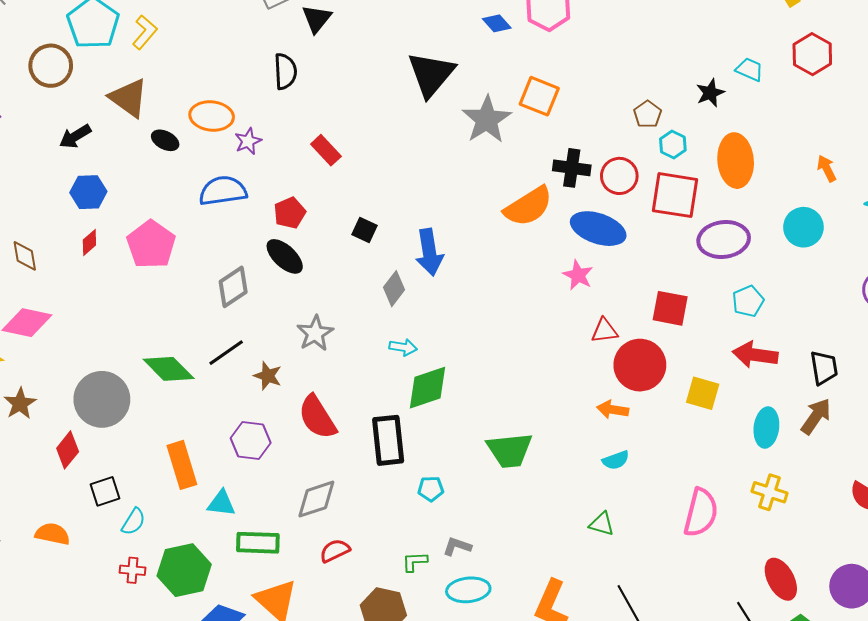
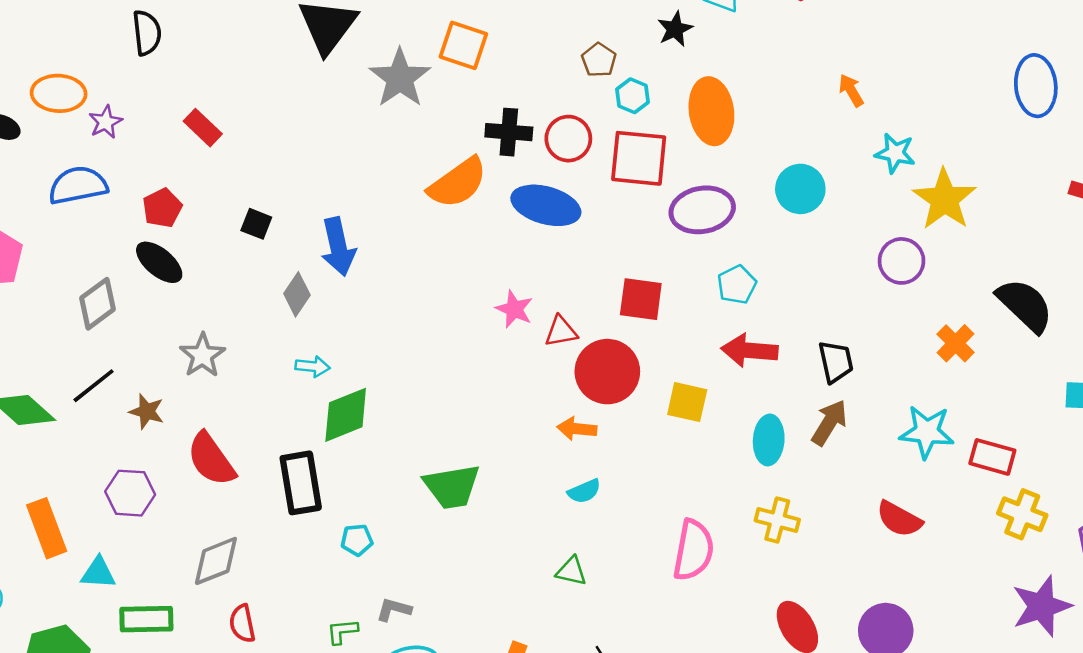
orange arrow: (827, 168) -> (851, 90), moved
pink star: (578, 275) -> (514, 309), moved
red semicircle: (335, 551) -> (242, 624), turned -72

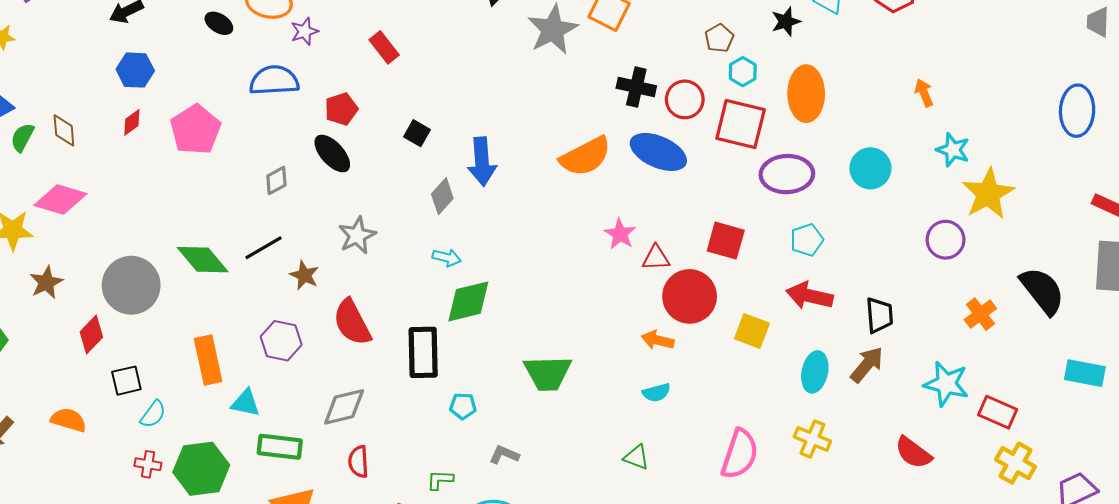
orange semicircle: (458, 183) -> (585, 156), moved
gray diamond: (97, 304) -> (276, 180), size x0.7
gray L-shape: (394, 609) -> (504, 455), moved

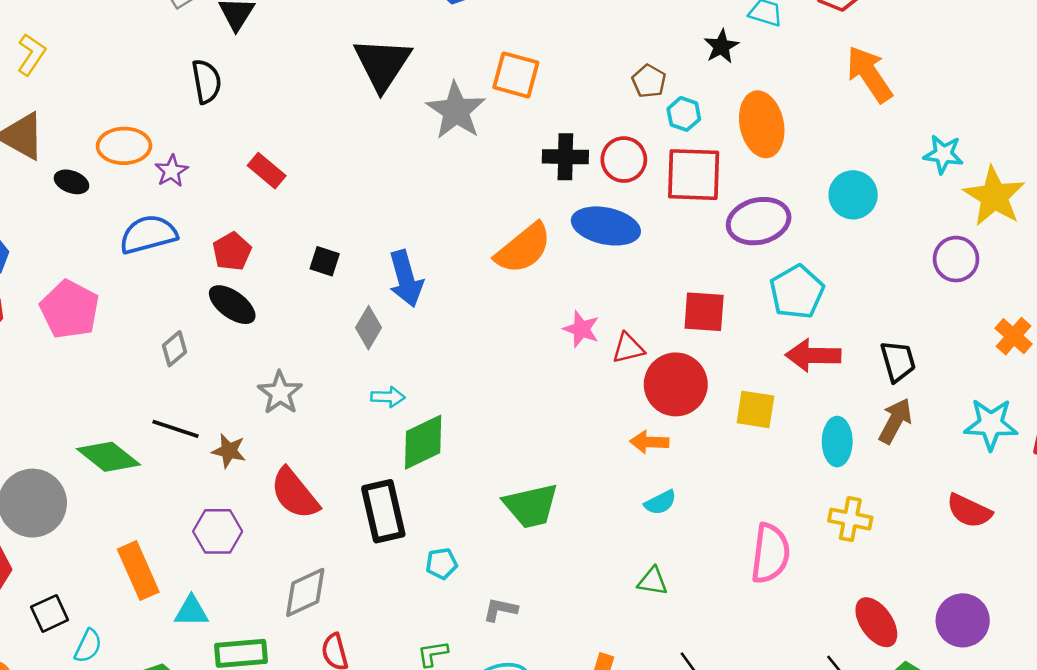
orange arrow: (924, 93) -> (869, 74), moved, size x1.8
cyan pentagon: (807, 240) -> (797, 292), size x1.4
black line: (264, 248) -> (176, 429), turned 60

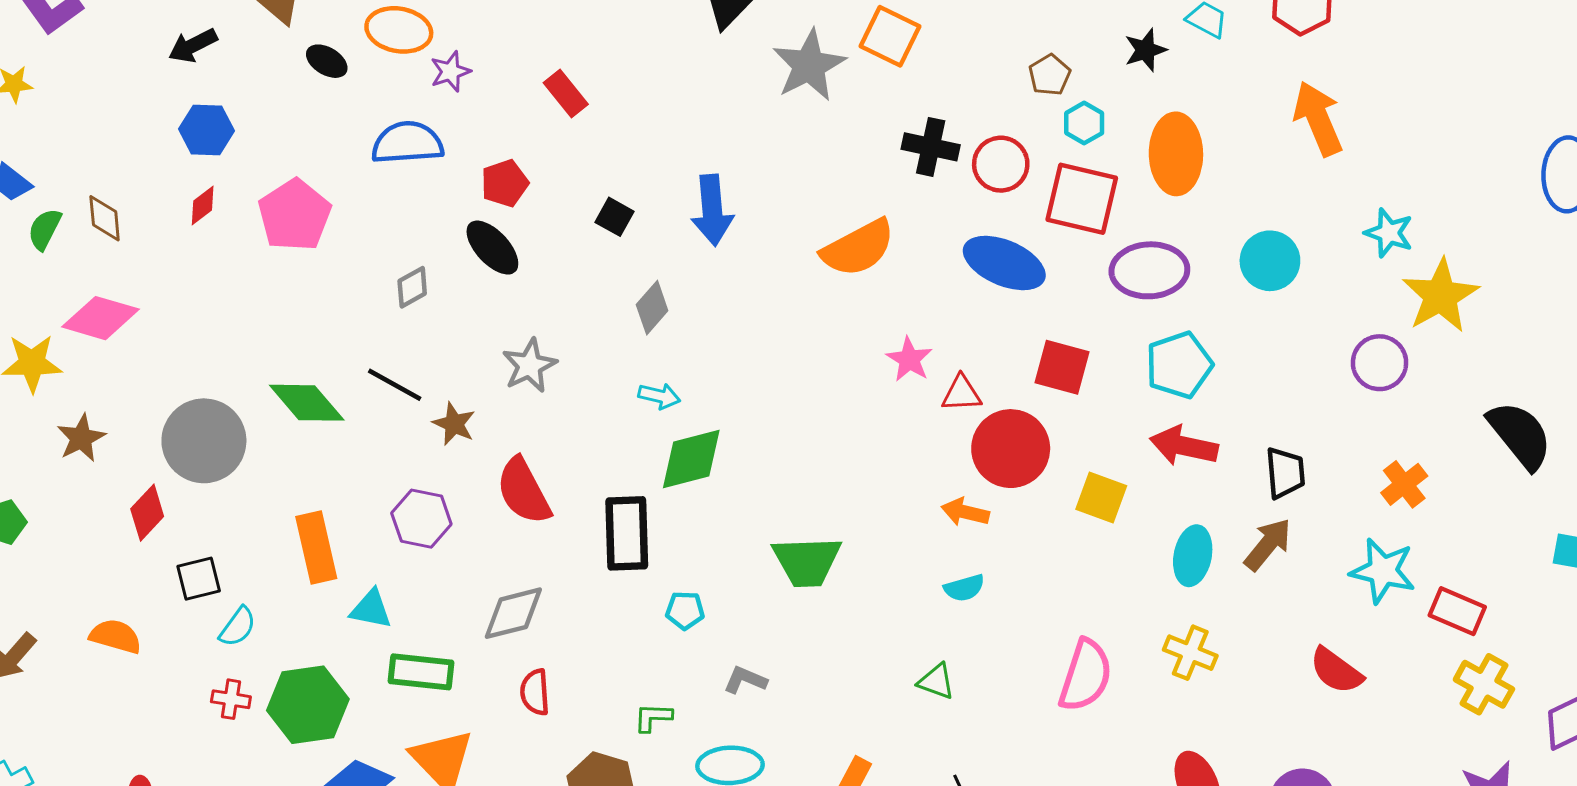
blue ellipse: (606, 226) -> (1004, 263), moved
blue arrow: (406, 279) -> (712, 210), moved
orange cross: (1014, 336) -> (1404, 484), moved

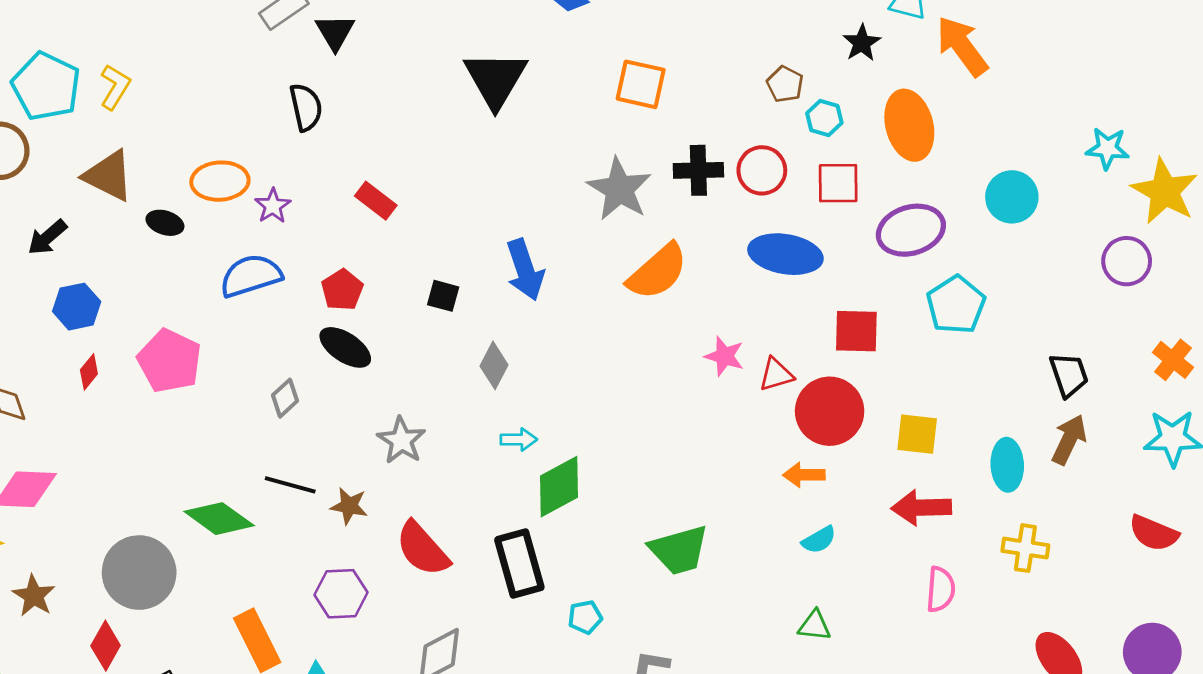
gray star: (809, 65) -> (619, 189), moved
orange arrow: (1318, 119) -> (962, 46), moved
red square: (1082, 199) -> (838, 183), size x0.7
red arrow: (1184, 446) -> (921, 508), moved
pink semicircle: (1085, 675) -> (941, 589), size x0.7

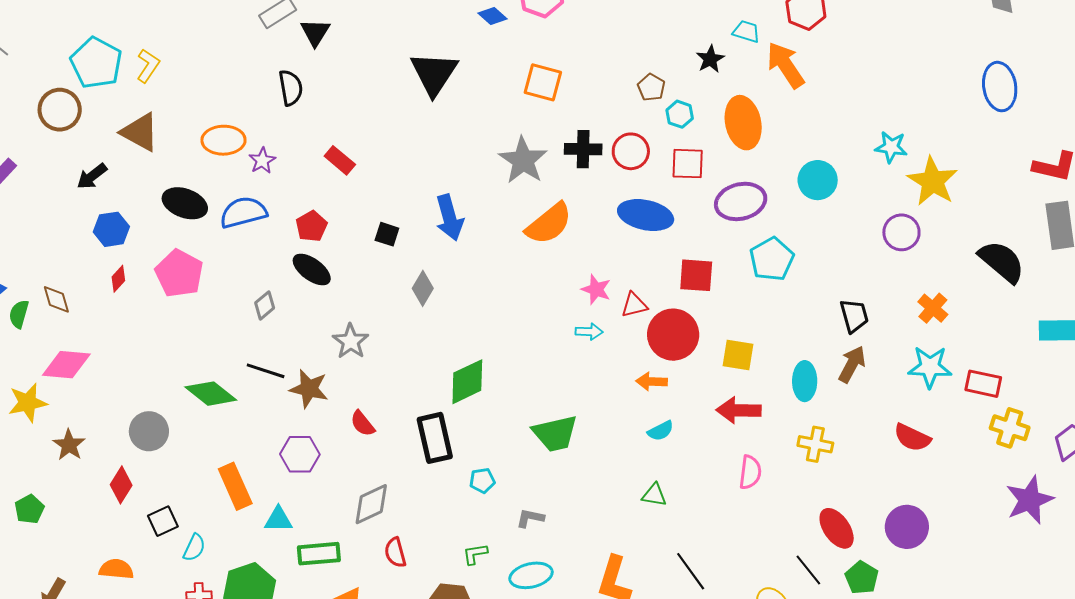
black ellipse: (165, 223) -> (185, 203), moved, size x1.6
cyan arrow: (519, 440) -> (589, 332), moved
brown star: (349, 506) -> (309, 389), size x1.4
red semicircle: (422, 549) -> (363, 424), size x0.6
gray circle: (139, 573) -> (149, 431), size x0.7

